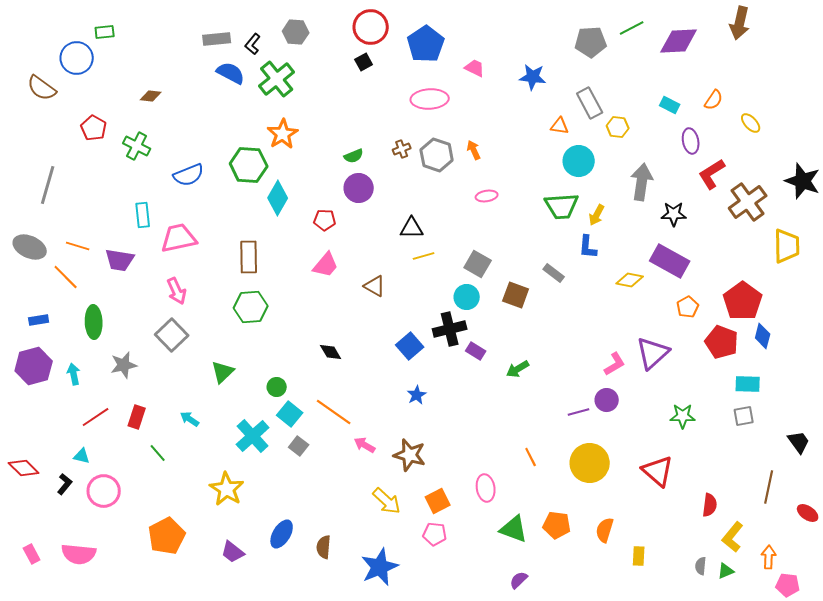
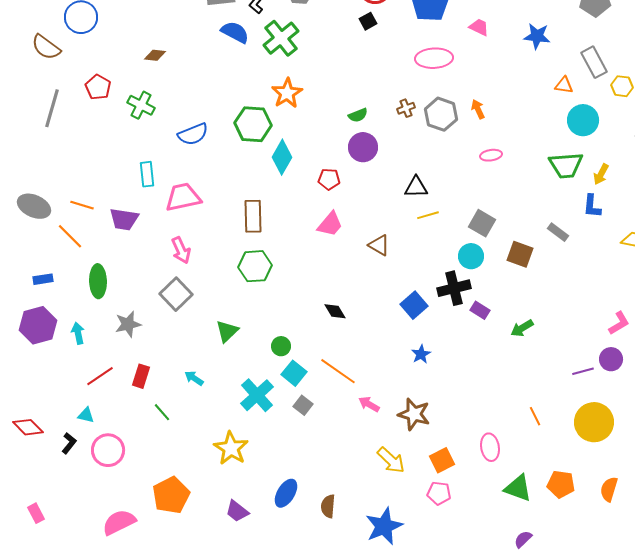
gray line: (48, 185) -> (52, 108), moved
pink semicircle: (79, 554) -> (119, 522), moved, turned 148

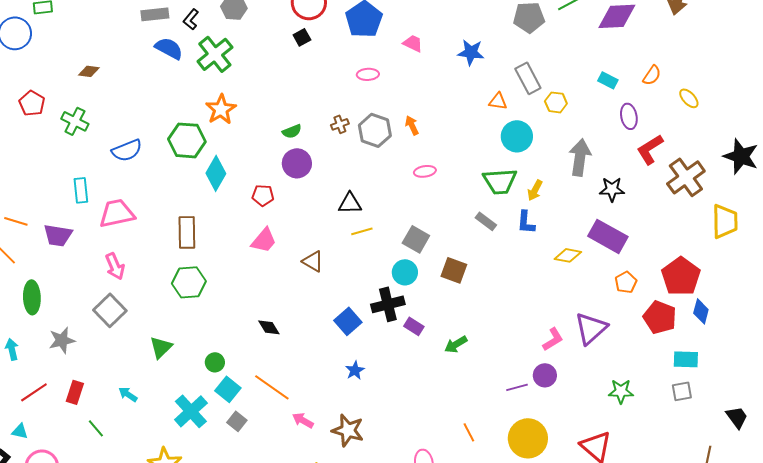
pink ellipse: (434, 58) -> (368, 74), size x0.6
gray rectangle: (558, 232) -> (486, 221), moved

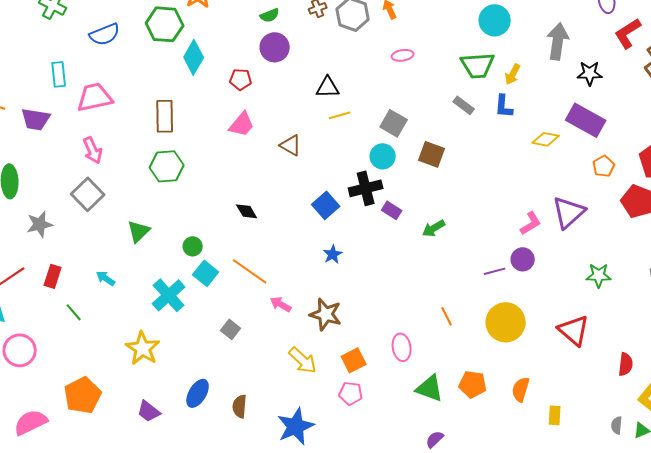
gray square: (237, 421) -> (231, 329), moved

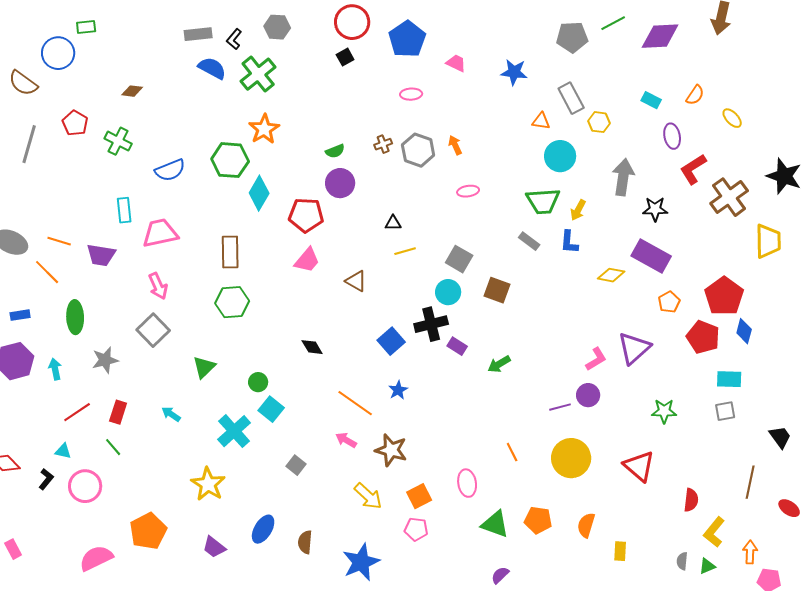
red pentagon: (241, 79) -> (306, 215), size x1.6
black triangle: (328, 87) -> (393, 223), size x0.7
orange line: (250, 271) -> (355, 403), moved
green line: (74, 312) -> (113, 447), moved

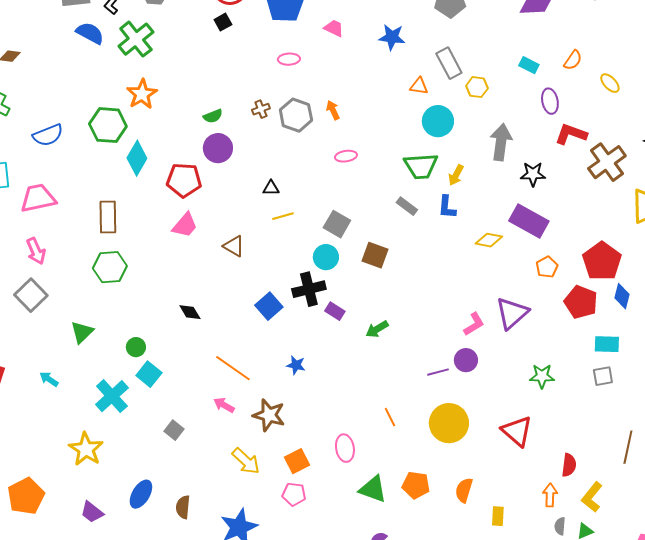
red L-shape: (693, 169) -> (571, 134), turned 52
blue star: (398, 390) -> (296, 365), moved, turned -30
orange arrow: (750, 552) -> (550, 495), moved

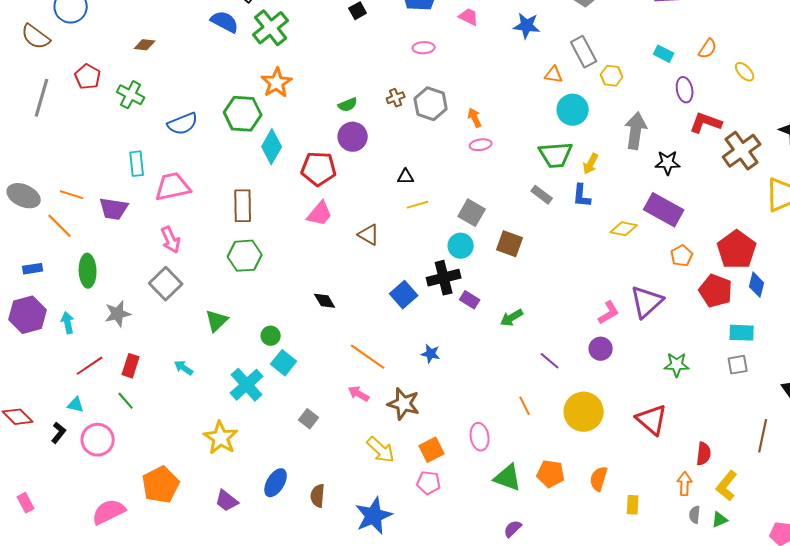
orange arrow: (333, 110) -> (475, 118), moved
purple line: (438, 372) -> (550, 361), moved, turned 55

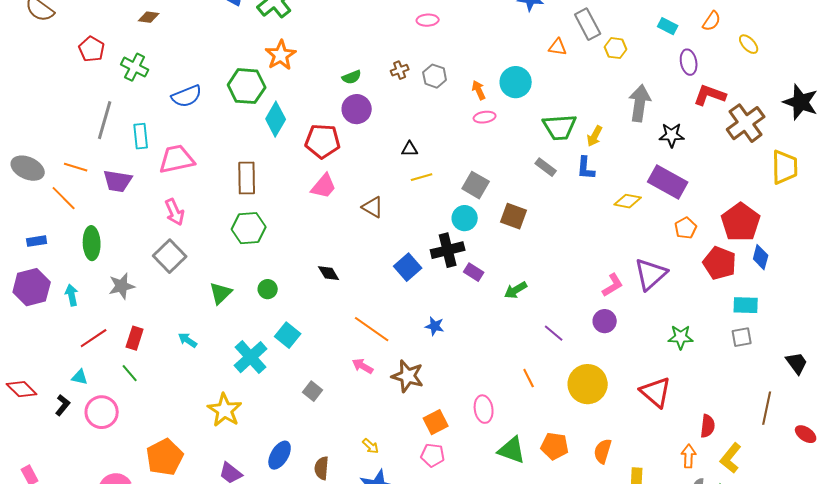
gray line: (42, 98) -> (105, 120), moved
gray hexagon: (431, 104) -> (435, 76), size x0.7
cyan circle: (573, 110) -> (516, 82), moved
green circle: (271, 336) -> (268, 289), moved
yellow arrow: (381, 450) -> (371, 446), moved, size x0.6

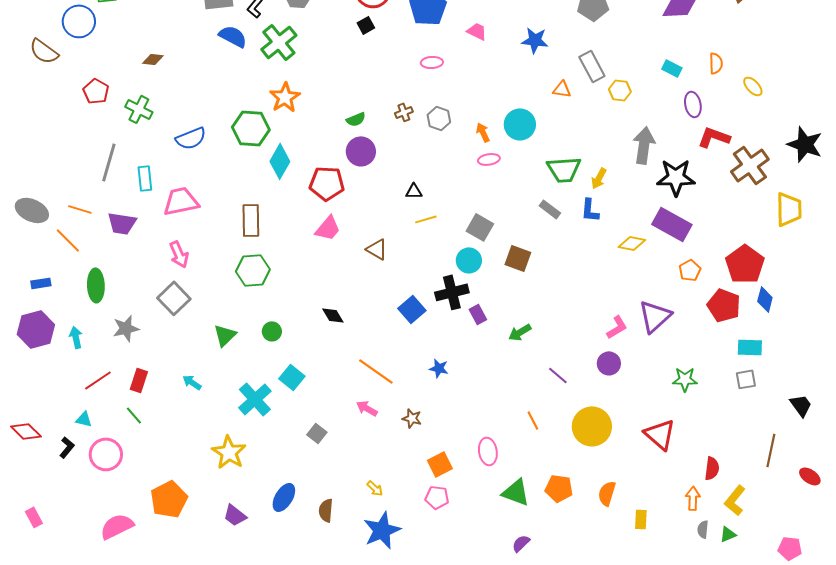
orange semicircle: (712, 21) -> (716, 63), turned -35
black star: (672, 135) -> (676, 177), size x1.5
purple rectangle: (474, 272) -> (478, 314), turned 30
brown star: (408, 376) -> (412, 418), size x0.6

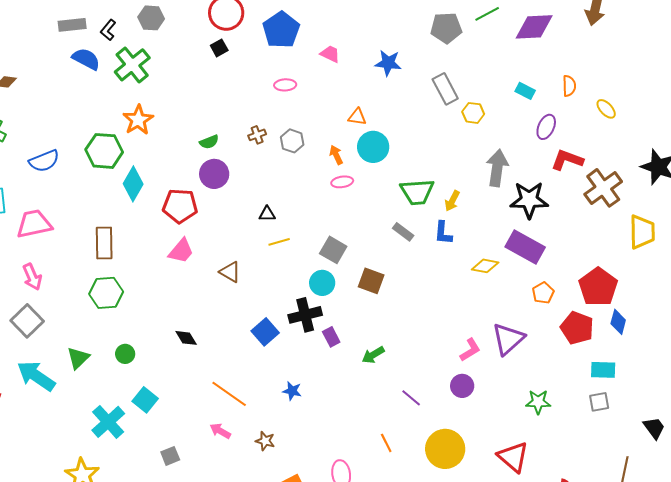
orange triangle: (562, 89) -> (357, 117), moved
purple ellipse: (693, 104) -> (546, 127), turned 35
cyan arrow: (192, 382) -> (36, 376), moved, size x2.0
gray square: (317, 433) -> (170, 456), turned 30

